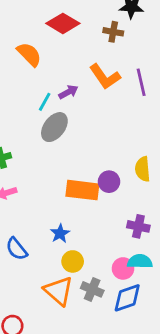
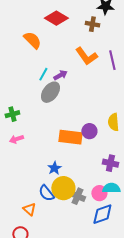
purple arrow: (68, 92) -> (60, 75), moved
blue semicircle: (17, 249) -> (46, 193), moved
yellow circle: (73, 261) -> (63, 188), size x1.5
gray cross: (92, 289) -> (77, 196), moved
orange triangle: (59, 291) -> (29, 209), moved, size x0.6

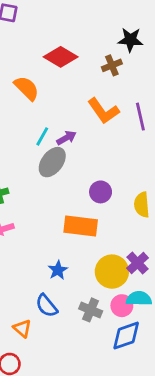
brown cross: (92, 24) -> (112, 65), turned -32
purple circle: (89, 131) -> (101, 192), moved
purple cross: (110, 163) -> (137, 263), turned 35
yellow circle: (63, 188) -> (112, 272), moved

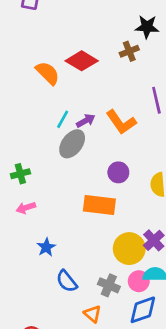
red diamond: (61, 57) -> (82, 61), moved
orange L-shape: (103, 111) -> (121, 122), moved
blue star: (58, 270) -> (46, 247), moved
orange triangle: (22, 328) -> (93, 314), moved

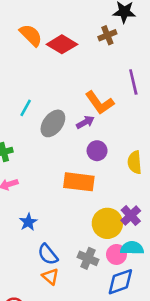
orange semicircle: (48, 73) -> (31, 35), moved
cyan line: (63, 119) -> (26, 108), moved
purple arrow: (86, 121) -> (85, 122), moved
orange triangle: (93, 314) -> (50, 277), moved

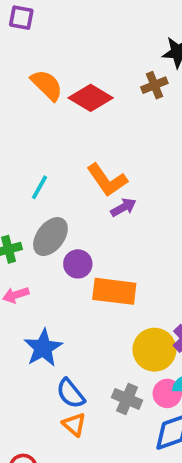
orange L-shape: (100, 103) -> (107, 180), moved
gray ellipse: (53, 123) -> (50, 237), moved
purple circle: (97, 151) -> (78, 264), moved
blue star: (28, 222) -> (43, 348), size x1.5

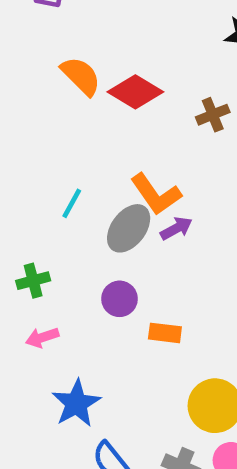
brown cross: (154, 85) -> (213, 115), moved
gray ellipse: (50, 237) -> (129, 228), moved
orange rectangle: (114, 291) -> (165, 333), size x0.6

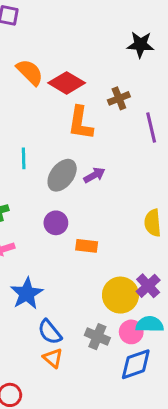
orange L-shape: (156, 194) -> (80, 123), moved, turned 44
cyan line: (72, 203) -> (24, 158), turned -30

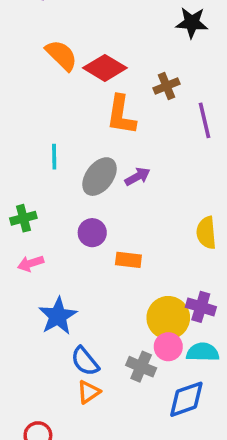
purple cross: (148, 286) -> (201, 307), turned -30
pink circle: (131, 332) -> (168, 347), moved
orange triangle: (53, 358) -> (89, 392), turned 45

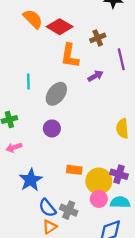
purple arrow: (137, 177) -> (95, 76), moved
orange rectangle: (128, 260) -> (74, 170), moved
gray cross: (141, 367) -> (69, 210), moved

